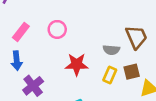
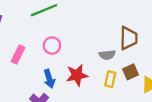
brown trapezoid: (136, 37) -> (128, 38), turned 35
blue arrow: (17, 61) -> (49, 79), moved

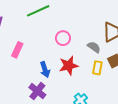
pink circle: (52, 46) -> (63, 38), moved
gray semicircle: (107, 55) -> (94, 47), turned -136

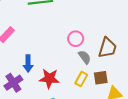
pink circle: (63, 38) -> (76, 39), moved
red star: (69, 66) -> (49, 79), moved

